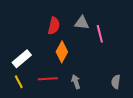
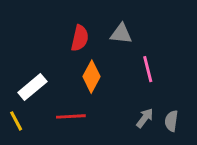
pink line: (100, 34) -> (148, 69), moved
yellow line: (19, 82) -> (16, 121), moved
gray arrow: (76, 82) -> (145, 118), moved, turned 56

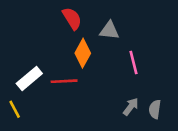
red semicircle: (80, 38) -> (72, 18), moved, turned -45
orange diamond: (92, 77) -> (83, 53), moved
red line: (71, 116) -> (64, 81), moved

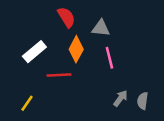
pink line: (133, 63) -> (109, 58), moved
white rectangle: (29, 79) -> (34, 52), moved
yellow line: (15, 109) -> (27, 103), moved, turned 63

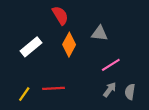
gray triangle: (101, 28) -> (100, 33), moved
pink line: (109, 58) -> (111, 65), moved, turned 72
red line: (59, 75) -> (53, 88), moved

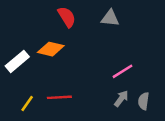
gray triangle: (100, 33) -> (110, 18), moved
orange diamond: (69, 45) -> (51, 49), moved, turned 75
white rectangle: (31, 47) -> (17, 61), moved

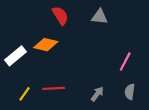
pink line: (122, 71) -> (125, 61), moved, turned -30
gray arrow: (121, 99) -> (97, 94), moved

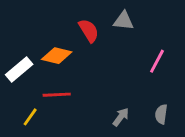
red semicircle: (60, 16) -> (89, 31), moved
pink line: (125, 61) -> (157, 61), moved
red line: (54, 88) -> (57, 95), moved

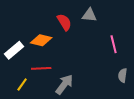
pink line: (157, 61) -> (114, 44), turned -42
gray semicircle: (161, 114) -> (123, 75), moved
gray arrow: (121, 117) -> (64, 84), moved, size x1.5

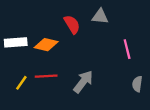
white rectangle: (14, 50) -> (16, 42), moved, turned 36
yellow line: (22, 84) -> (21, 83), moved
gray arrow: (64, 84) -> (83, 82), moved

